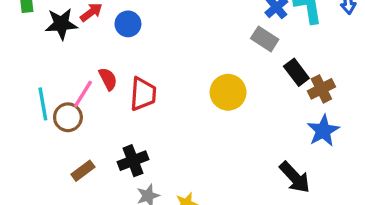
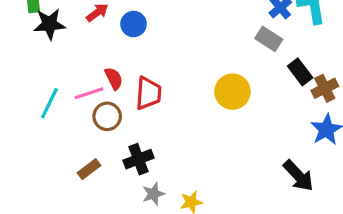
black star: (61, 24) -> (49, 24), moved
pink line: (83, 94) -> (89, 93), turned 40
cyan line: (43, 104) -> (49, 103), turned 36
brown circle: (68, 117) -> (107, 116), moved

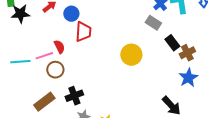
red trapezoid: (148, 93) -> (83, 32), moved
cyan line: (49, 103) -> (20, 62), turned 60
brown rectangle: (89, 169) -> (44, 102), size x1.5

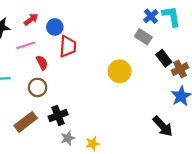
pink line: (44, 56) -> (26, 45), moved

